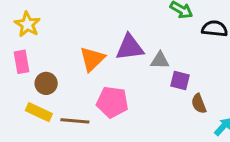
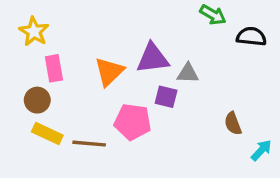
pink rectangle: (22, 62) -> (54, 68), moved
purple square: (180, 81) -> (166, 97), moved
brown circle: (46, 83) -> (37, 100), moved

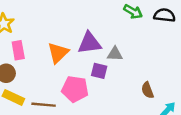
black semicircle: (251, 37) -> (164, 15), moved

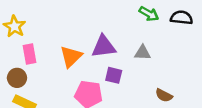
gray triangle: (115, 54) -> (143, 53), moved
brown semicircle: (148, 90) -> (164, 95), turned -42

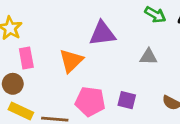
purple triangle: (104, 46) -> (102, 34), moved
purple square: (114, 75) -> (127, 100), moved

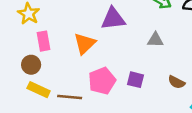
pink pentagon: (90, 101) -> (102, 81), turned -30

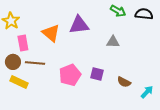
orange triangle: (85, 44) -> (51, 33), moved, turned -36
brown semicircle: (177, 82) -> (124, 82), moved
brown line: (70, 97) -> (35, 63), moved

